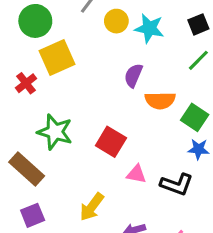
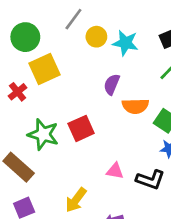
red square: (111, 142) -> (81, 128), moved, turned 35

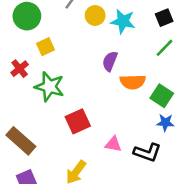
yellow square: (45, 69) -> (45, 47), size x0.6
red square: (81, 128) -> (78, 121), moved
green star: (43, 134) -> (49, 87), moved

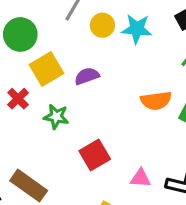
yellow square: (45, 47) -> (46, 69), size x1.5
purple semicircle: (110, 61) -> (87, 76), moved, turned 54
green star: (49, 87) -> (56, 117), size x0.7

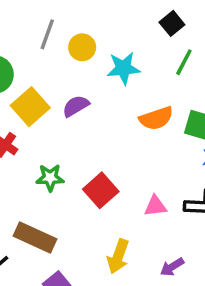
cyan star: (137, 29) -> (123, 68), moved
green star: (56, 117) -> (50, 178), moved

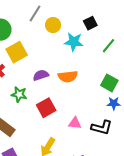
black square: (172, 23) -> (90, 23), moved
purple semicircle: (76, 106) -> (41, 75), moved
orange semicircle: (156, 118) -> (68, 76), moved

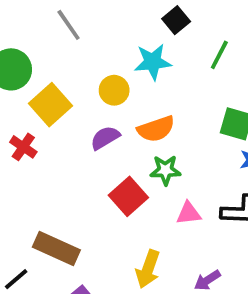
gray line: (35, 13) -> (69, 25), turned -54
yellow circle: (53, 25) -> (114, 90), moved
green star: (19, 94) -> (165, 170), moved

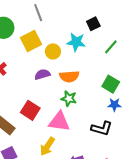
yellow square: (50, 105) -> (31, 41), moved
red square: (128, 196) -> (30, 110), moved, turned -30
pink triangle: (189, 213) -> (59, 122), moved, size x1.6

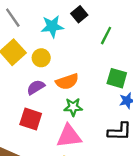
cyan star: (76, 42) -> (52, 26), moved
red square: (30, 110) -> (31, 119), moved

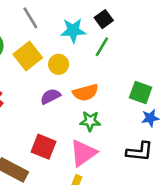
green line: (106, 36) -> (102, 47), moved
red square: (31, 119) -> (43, 147), moved
pink triangle: (69, 136) -> (83, 153), turned -32

